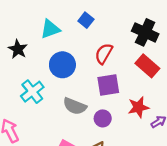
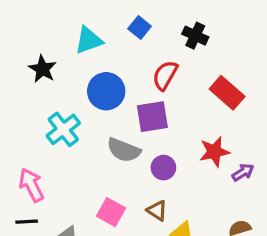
black cross: (145, 32) -> (195, 36), moved, size x0.7
purple square: (108, 85) -> (152, 117), moved

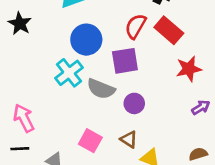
black star: (43, 69) -> (20, 24), moved
red rectangle: (227, 93) -> (169, 30), moved
cyan cross: (63, 129) -> (69, 73), moved
red star: (214, 152) -> (189, 69), moved

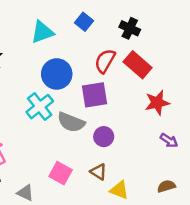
purple arrow: (201, 107) -> (169, 141), turned 66

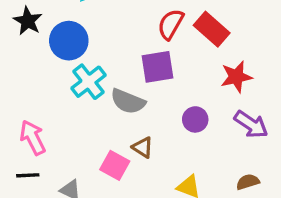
blue circle: (57, 74) -> (69, 41), moved
purple circle: (104, 137) -> (195, 119), moved
purple arrow: (169, 141) -> (251, 124), size x1.5
brown triangle: (98, 172) -> (143, 147), moved

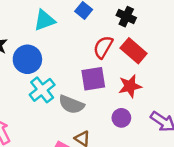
red star: (236, 77) -> (130, 86), moved

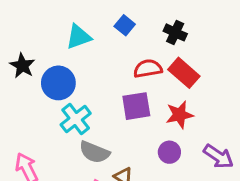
red semicircle: (103, 47) -> (148, 69), turned 50
gray semicircle: (71, 104) -> (94, 152), moved

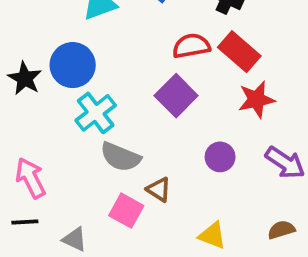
black star: (22, 66) -> (25, 78), moved
purple square: (136, 106) -> (176, 96), turned -36
red star: (180, 115) -> (256, 99), moved

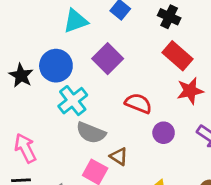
red semicircle: (191, 46) -> (138, 103), moved, turned 32
purple square: (176, 96) -> (108, 59), moved

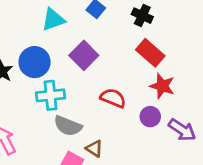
red star: (190, 91) -> (162, 86), turned 30
cyan cross: (73, 101) -> (51, 95), turned 32
purple circle: (164, 133) -> (150, 117), moved

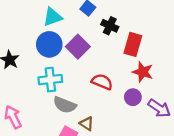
black cross: (142, 16) -> (110, 26), moved
red rectangle: (150, 53) -> (133, 44), turned 65
blue circle: (35, 62) -> (49, 44), moved

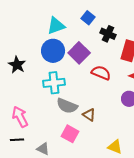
red semicircle: (102, 82) -> (101, 73), moved
brown triangle: (87, 124) -> (89, 115), moved

